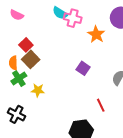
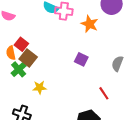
orange semicircle: (13, 63) -> (11, 53), moved
green cross: (19, 78) -> (19, 69), moved

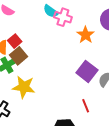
purple square: (81, 59) -> (87, 71), moved, size x1.5
yellow star: (40, 87) -> (24, 87), size x1.6

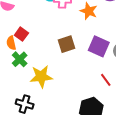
brown square: (18, 56) -> (66, 44), moved, turned 36

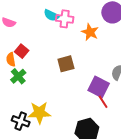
purple square: (99, 46) -> (99, 87), moved
yellow star: (41, 76) -> (39, 113), moved

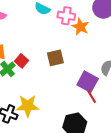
pink cross: (65, 19) -> (66, 16), moved
red square: (22, 51) -> (21, 61), moved

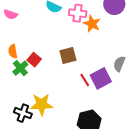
purple square: (88, 82) -> (101, 78), turned 35
red line: (92, 97) -> (85, 80), moved

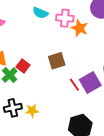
yellow star: (42, 104) -> (32, 111), size x0.6
black cross: (23, 113) -> (13, 108), moved, turned -30

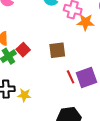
orange star: (80, 28) -> (85, 22), turned -30

